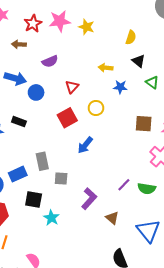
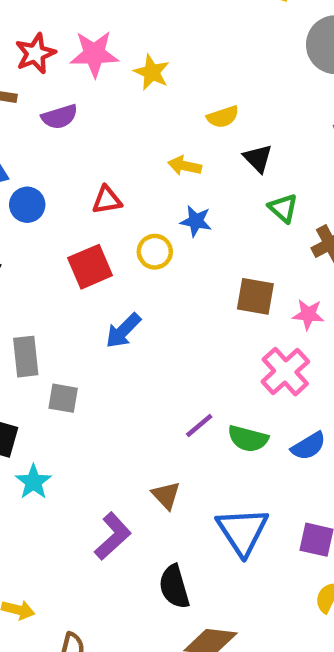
yellow semicircle: (131, 37) -> (223, 117), moved, turned 48
purple semicircle: (50, 61) -> (60, 117), moved
red triangle: (72, 87) -> (107, 200), turned 32
blue star: (120, 87) -> (196, 221), moved
purple L-shape: (89, 199) -> (113, 536), moved

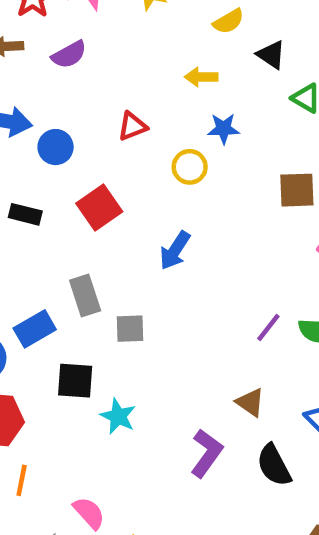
red square: (90, 267) -> (99, 207), moved
black semicircle: (174, 587) -> (274, 465), moved

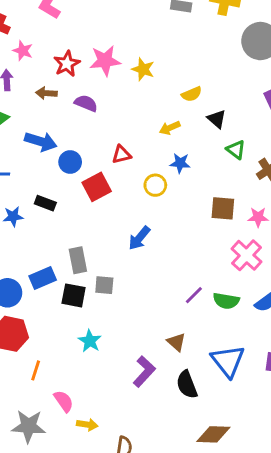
purple semicircle: (69, 55) -> (86, 103), turned -135
yellow arrow: (201, 77) -> (170, 128), turned -30
red square: (99, 207) -> (97, 187), moved
black square: (75, 381) -> (74, 295), moved
orange line: (22, 480) -> (36, 370), moved

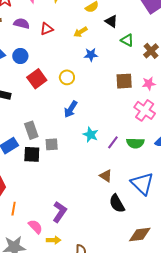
red triangle: (121, 154) -> (47, 29), moved
blue circle: (70, 162) -> (20, 56), moved
yellow circle: (155, 185) -> (67, 77), moved
cyan star: (90, 341) -> (91, 135), moved
purple L-shape: (144, 372) -> (60, 212), moved

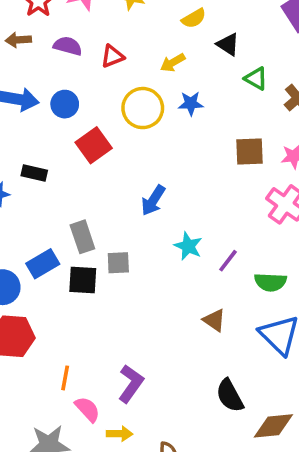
yellow circle: (67, 77) -> (143, 108), moved, size x1.5
green semicircle: (135, 143) -> (270, 282), moved
black semicircle: (117, 203) -> (230, 396), moved
orange line: (14, 209) -> (65, 378), moved

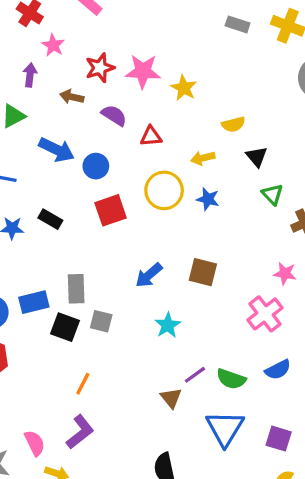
brown square: (249, 151) -> (203, 272), moved
purple line: (228, 261) -> (195, 375), moved
orange line: (65, 378) -> (83, 384), moved

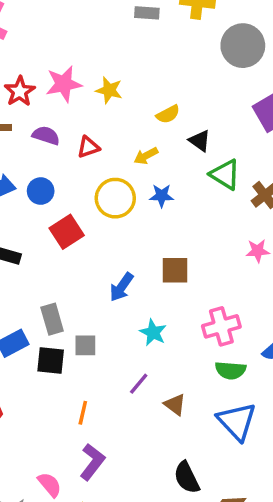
green triangle: (272, 194) -> (225, 175), size x1.4
pink cross: (265, 314) -> (221, 326), moved, turned 36
purple line: (195, 375) -> (139, 384), moved

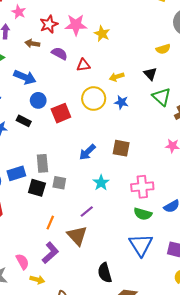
yellow semicircle: (168, 114) -> (163, 49), moved
blue circle: (41, 191) -> (38, 100), moved
brown triangle: (175, 405) -> (77, 236), moved, size x1.5

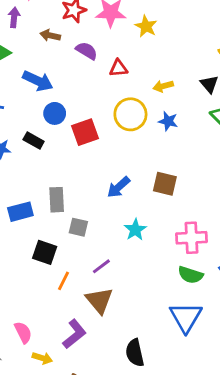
black square: (37, 188) -> (45, 252), moved
purple line: (87, 212) -> (101, 266), moved
purple L-shape: (50, 253) -> (74, 334), moved

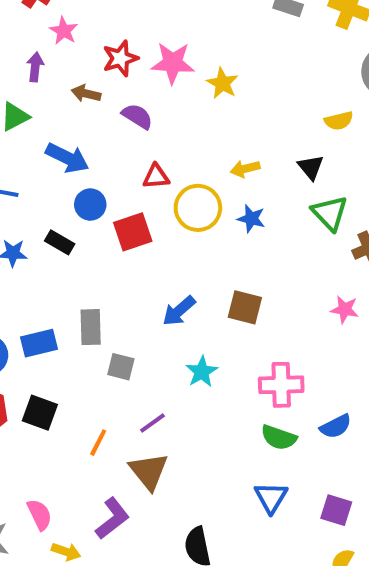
red triangle: (118, 68) -> (156, 177), moved
black square: (45, 252) -> (40, 413), moved
blue triangle: (186, 317) -> (271, 497), size x0.7

